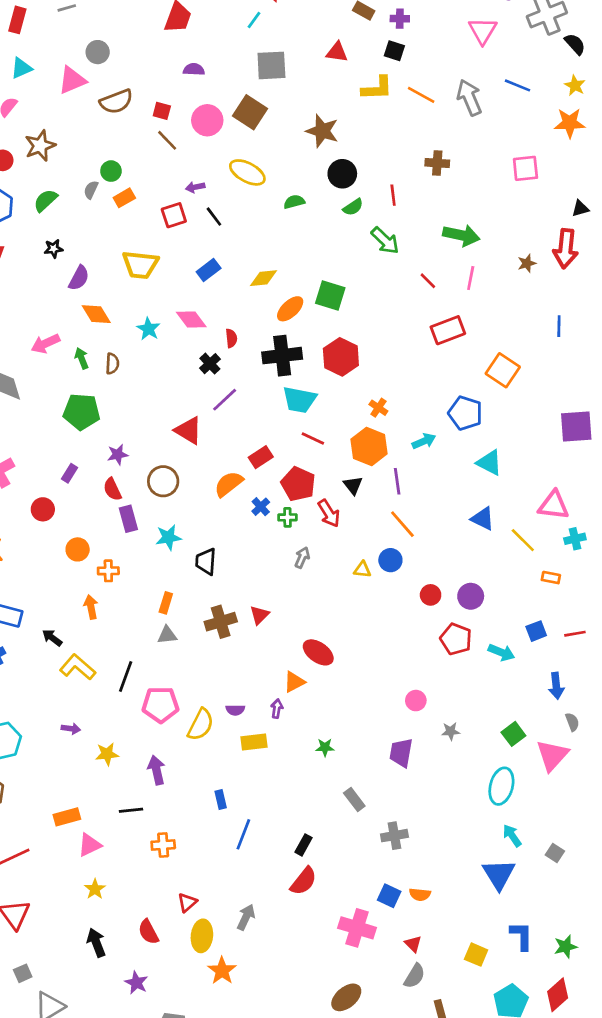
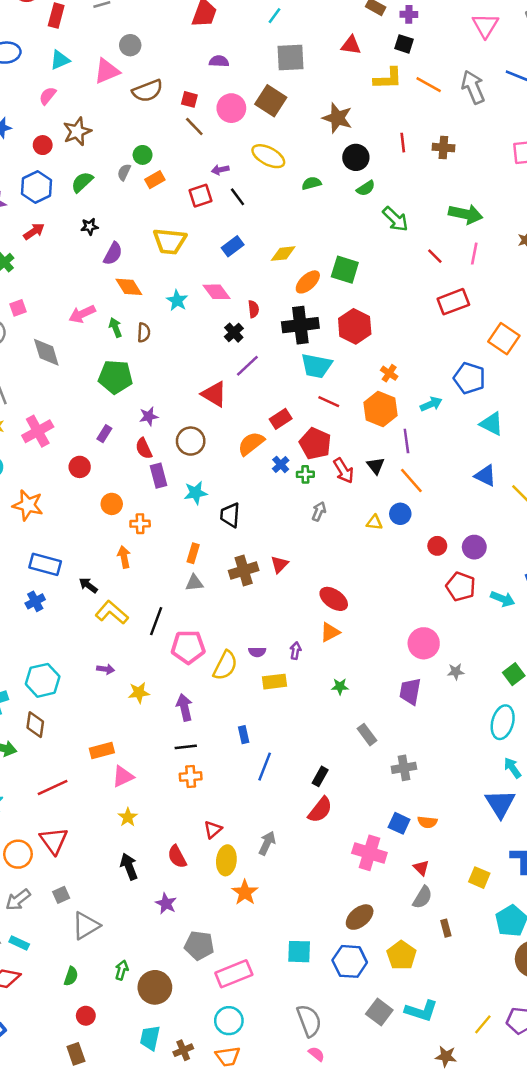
red line: (393, 195) -> (403, 143), moved
black triangle: (353, 485) -> (376, 466), moved
orange triangle: (294, 682) -> (330, 632), moved
pink circle: (416, 701) -> (424, 643), size x1.6
black line: (131, 810) -> (186, 747), moved

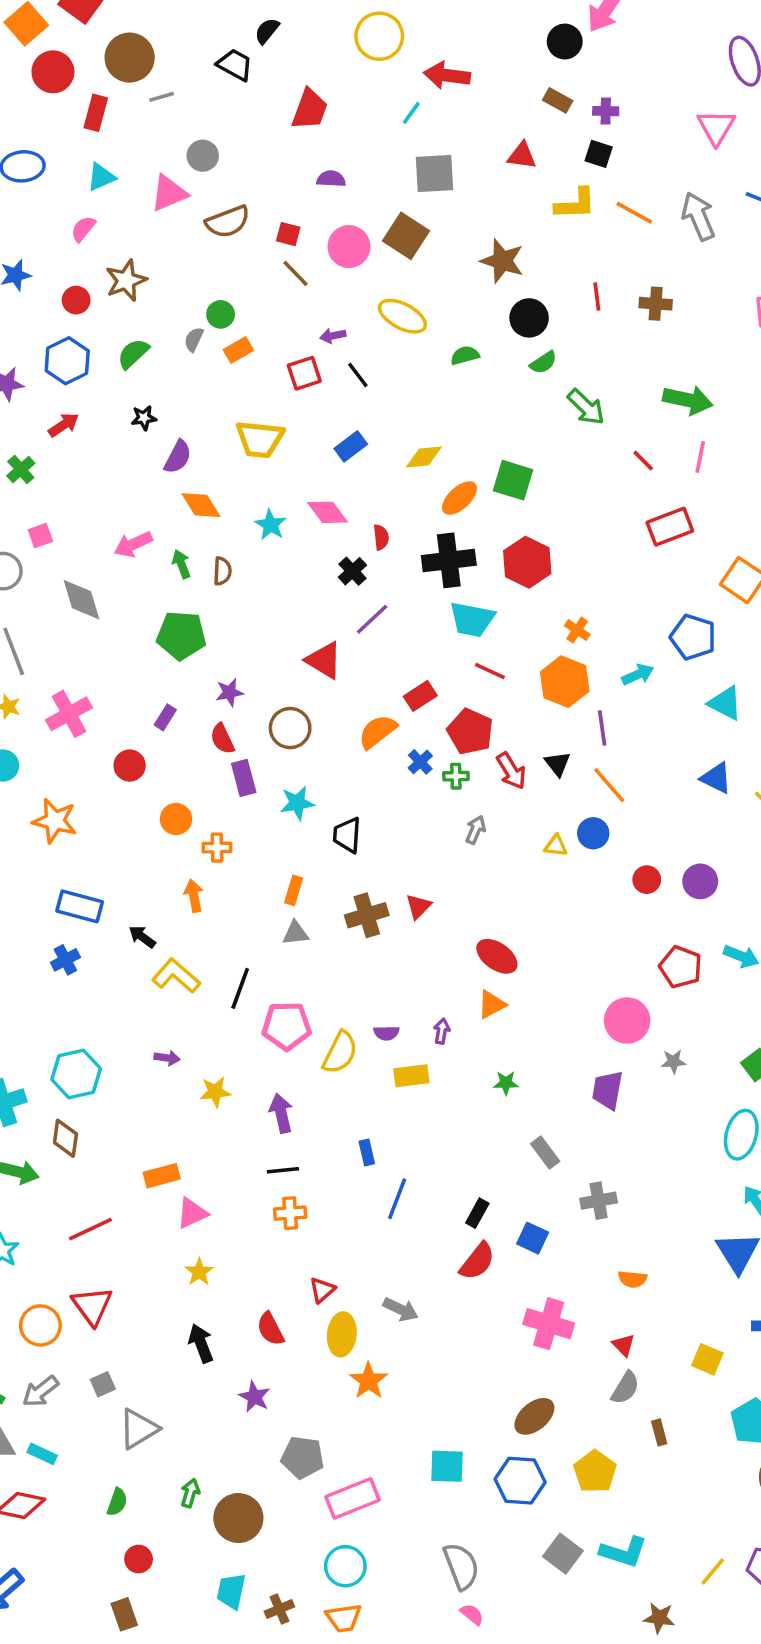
red pentagon: (461, 587) -> (681, 967), moved
blue square: (399, 823) -> (533, 1238), moved
gray arrow: (267, 843) -> (401, 1309), turned 90

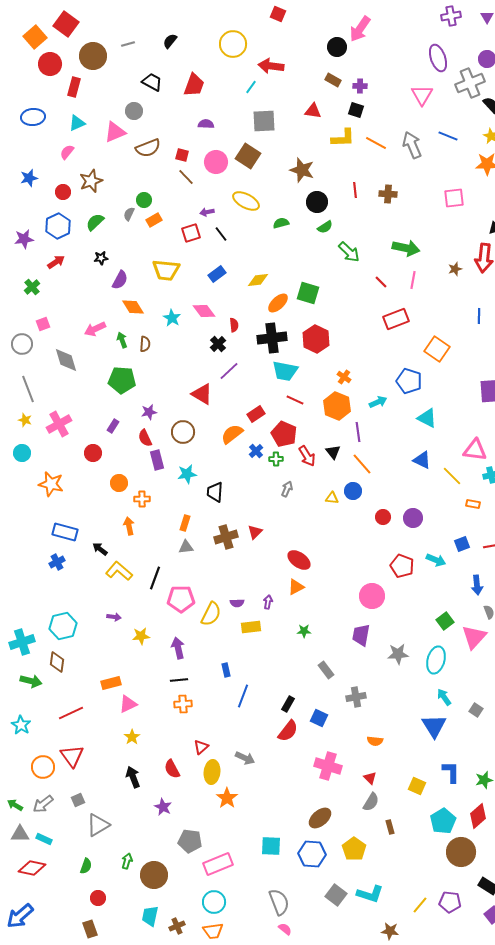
black trapezoid: (235, 65) -> (152, 82), moved
gray line: (162, 97) -> (128, 44), moved
gray star: (673, 1062) -> (398, 654), moved, size x1.5

